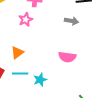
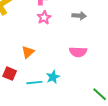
pink star: (26, 20) -> (44, 18), moved
cyan line: (20, 74) -> (34, 83), moved

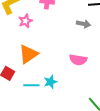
pink star: (44, 18) -> (25, 21), moved
orange triangle: (28, 52) -> (28, 54), size x1.5

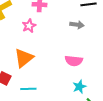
pink star: (25, 21) -> (29, 26), moved
cyan star: (50, 82) -> (79, 87), moved

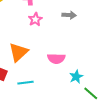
pink star: (29, 26) -> (35, 19), moved
pink semicircle: (74, 61) -> (56, 59), moved

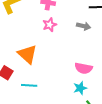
orange triangle: (18, 52) -> (27, 54), turned -45
pink semicircle: (56, 59) -> (84, 68), moved

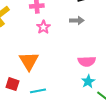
orange triangle: (27, 54) -> (29, 61), turned 30

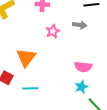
pink star: (43, 27) -> (53, 31), moved

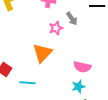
gray arrow: (80, 25) -> (72, 19), moved, turned 40
orange triangle: (26, 58) -> (42, 53), moved

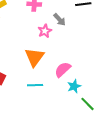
pink semicircle: (82, 67) -> (63, 70), moved, turned 132
cyan line: (28, 83) -> (35, 85), moved

